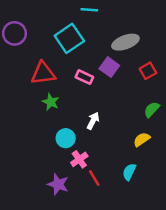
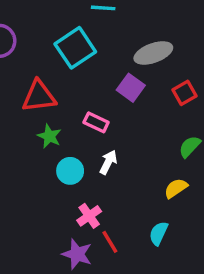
pink rectangle: (84, 77) -> (96, 122), moved
cyan circle: (66, 138) -> (70, 171), moved
purple star: (58, 184) -> (77, 254), moved

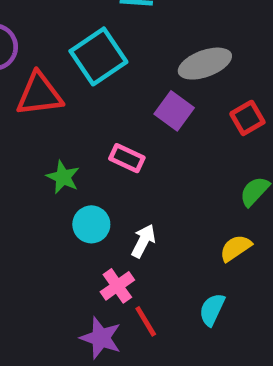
red triangle: (39, 96) -> (39, 94), moved
white arrow: (108, 162) -> (143, 241), moved

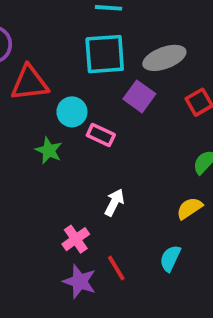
cyan square: (98, 56) -> (105, 54), moved, turned 30
cyan circle: (91, 224) -> (72, 112), moved
pink cross: (117, 286) -> (76, 239), moved

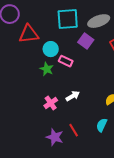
green star: (49, 150) -> (47, 69), moved
white arrow: (114, 202) -> (73, 96), turned 32
pink cross: (76, 239) -> (51, 103), moved

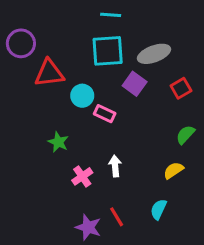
green star: (47, 69) -> (58, 142), moved
white arrow: (73, 96) -> (115, 166), turned -64

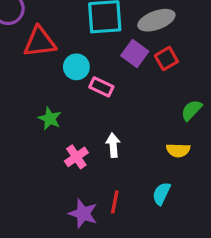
red square: (181, 88) -> (166, 59), moved
yellow semicircle: (173, 170) -> (178, 150), turned -144
red line: (117, 217) -> (115, 202), turned 42

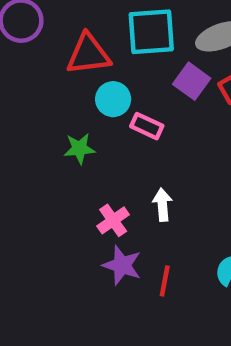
red triangle: (40, 42) -> (88, 54), moved
green star: (50, 119) -> (79, 149), moved, turned -30
purple star: (83, 214) -> (122, 265), moved

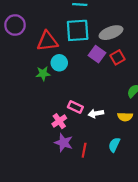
pink rectangle: (147, 126) -> (75, 107), moved
green star: (79, 149) -> (43, 74), moved
white arrow: (162, 205) -> (96, 113), moved, turned -96

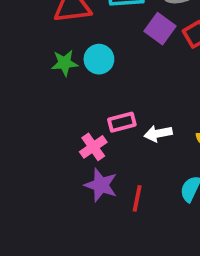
cyan circle: (59, 63) -> (99, 59), moved
pink rectangle: (75, 107) -> (122, 122), turned -40

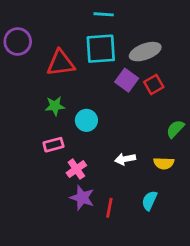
cyan circle: (99, 59) -> (86, 120), moved
pink rectangle: (122, 122) -> (53, 145), moved

